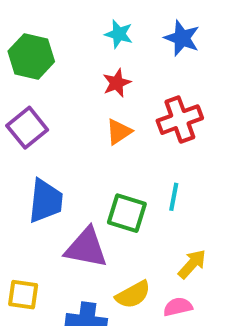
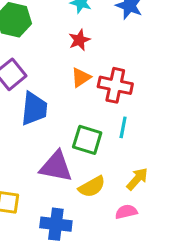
red cross: (180, 120) -> (115, 85), moved, turned 32
blue trapezoid: (46, 201) -> (34, 109), moved
yellow semicircle: (133, 295) -> (92, 187), moved

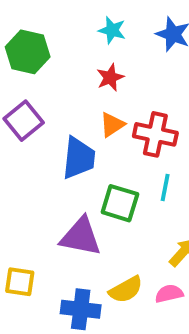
blue trapezoid: (34, 109) -> (79, 158), moved
yellow semicircle: (92, 187) -> (126, 290), moved

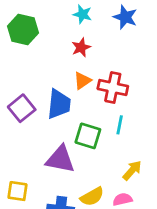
purple square: (24, 121) -> (22, 108), moved

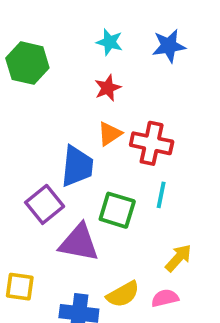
blue star: (125, 17) -> (169, 46), turned -30
purple square: (22, 108) -> (45, 204), moved

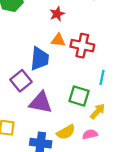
orange triangle: (110, 134) -> (58, 40), turned 40
cyan line: (161, 195) -> (102, 77), moved
green square: (117, 210) -> (79, 96), moved

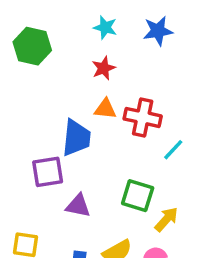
cyan line: (102, 77) -> (173, 150), moved, turned 32
purple square: (21, 81) -> (48, 172), turned 30
purple triangle: (41, 103) -> (78, 206), size x0.7

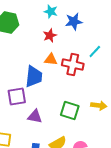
blue star: (158, 31) -> (74, 21), moved
cyan line: (173, 150) -> (95, 51), moved
yellow arrow: (166, 219) -> (99, 105), moved, turned 56

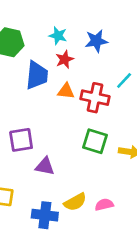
cyan star: (51, 11) -> (58, 36), moved
blue trapezoid: (34, 76) -> (37, 75), moved
green square: (70, 110) -> (95, 141), moved

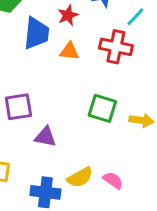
cyan line: (124, 81) -> (135, 17), moved
red cross: (95, 98) -> (116, 47), moved
pink semicircle: (104, 205) -> (113, 180), turned 48

